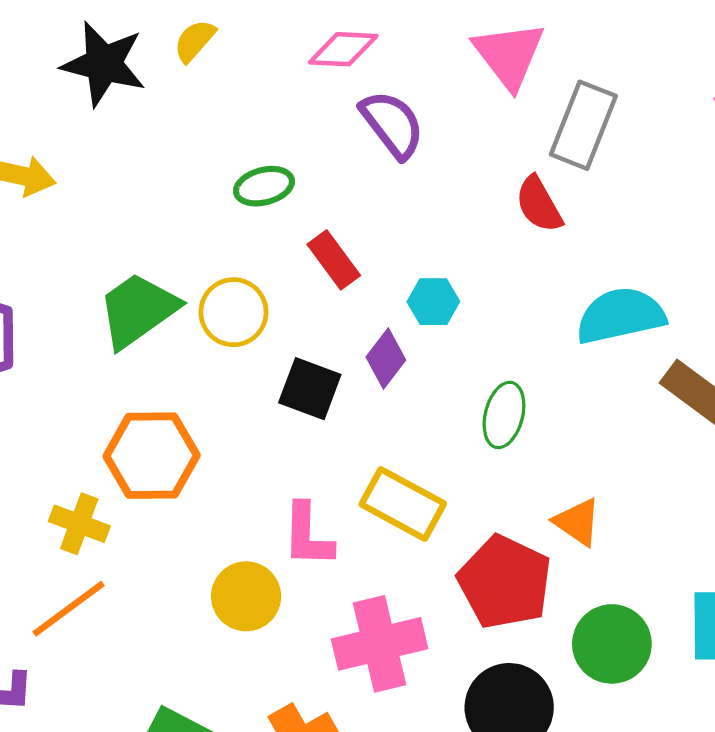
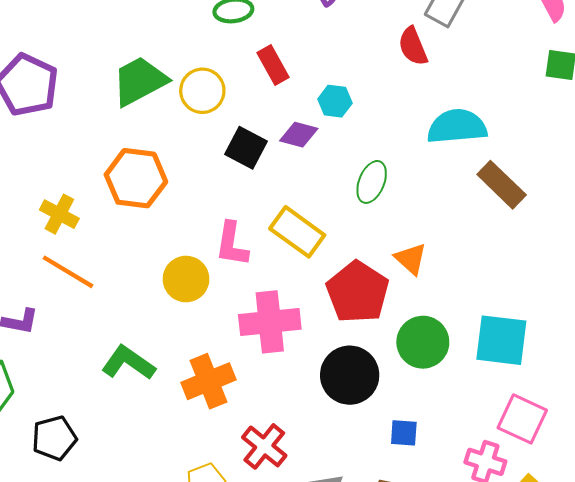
purple diamond: (386, 359) -> (299, 135), turned 60
yellow cross: (79, 524) -> (59, 214), moved
orange line: (69, 609) -> (68, 272), turned 60

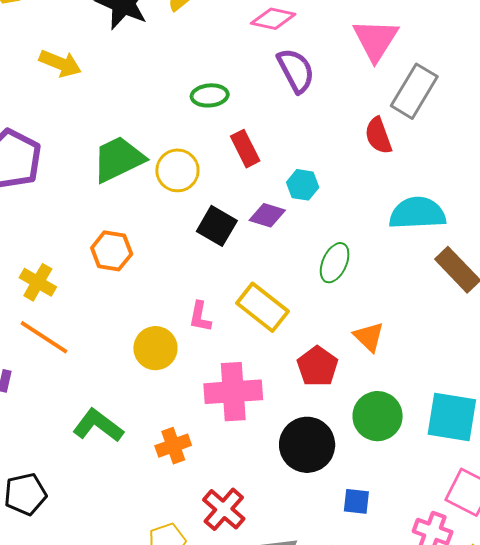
orange hexagon: (136, 178) -> (112, 251), size x0.7
pink L-shape: (232, 244) -> (200, 317), size x0.7
red pentagon: (358, 292) -> (317, 366), size x0.7
orange cross: (208, 381) -> (173, 446), size x0.7

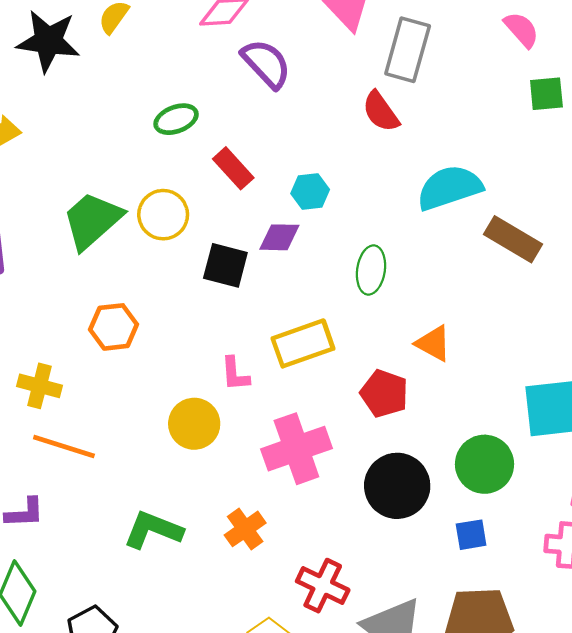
yellow rectangle: (262, 307) -> (303, 343), turned -42
green circle: (378, 416) -> (485, 464), moved

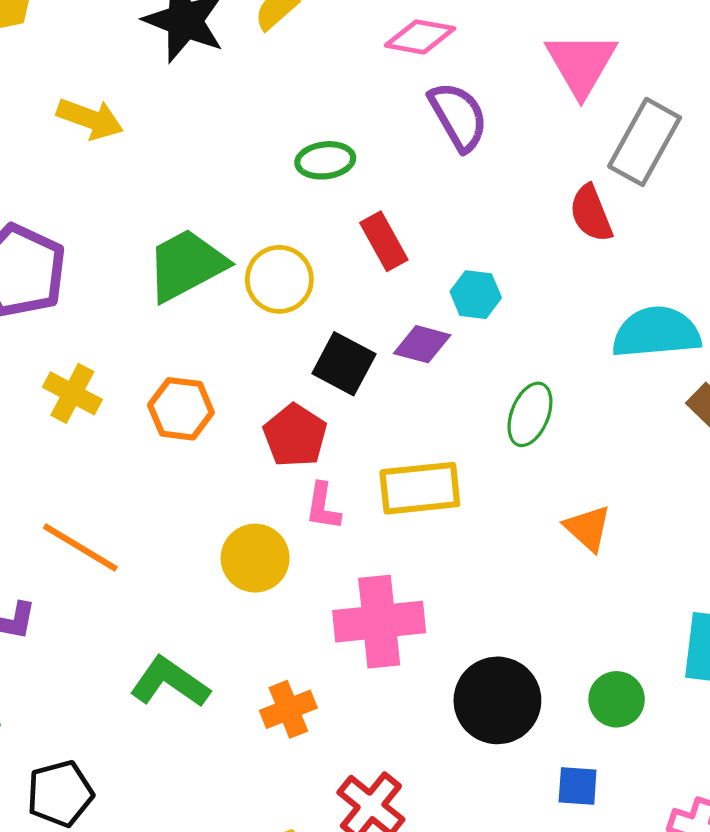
yellow cross: (40, 386) -> (72, 393), moved
red pentagon: (384, 393) -> (295, 436), moved
green circle: (485, 464) -> (617, 699), size x0.7

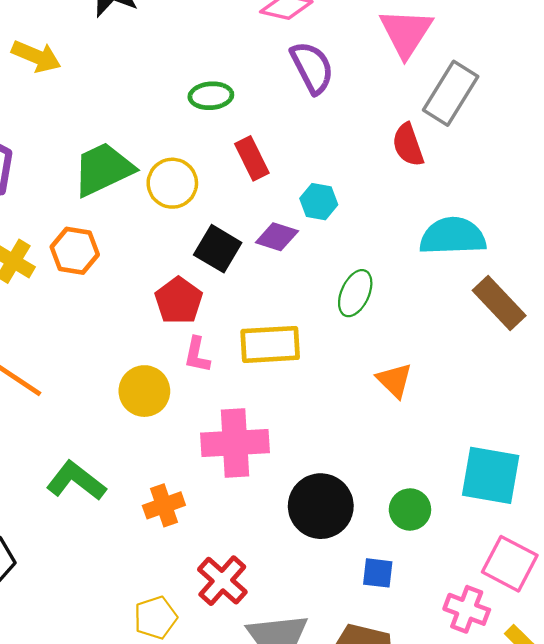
orange hexagon: (181, 409) -> (75, 251), moved

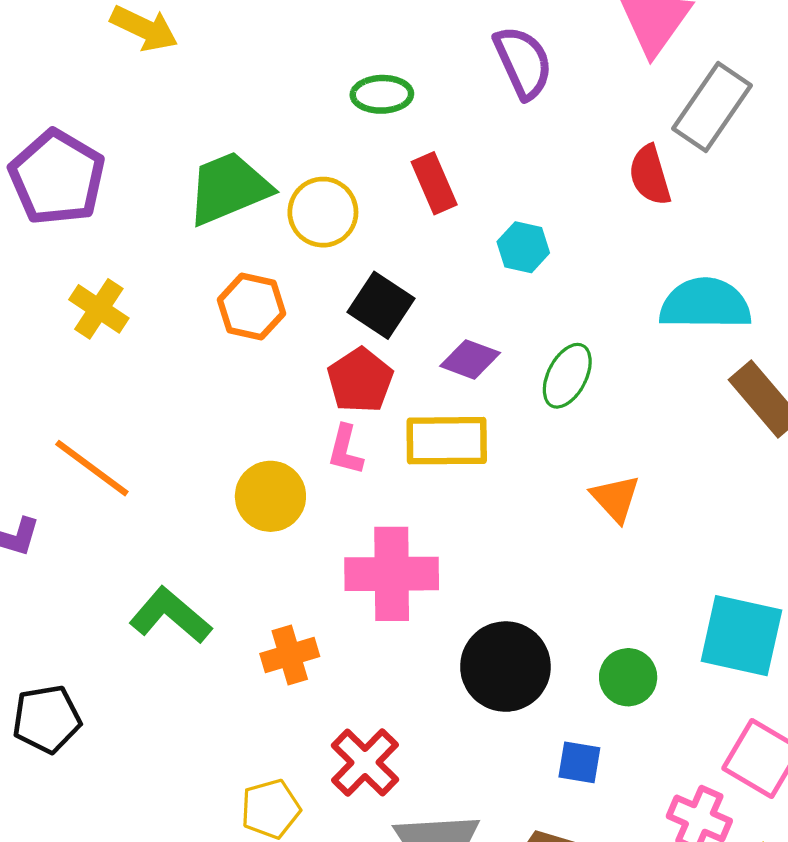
purple diamond: (277, 237) -> (470, 359), moved
orange hexagon: (75, 251) -> (251, 307), moved
red pentagon: (179, 301) -> (360, 380), moved

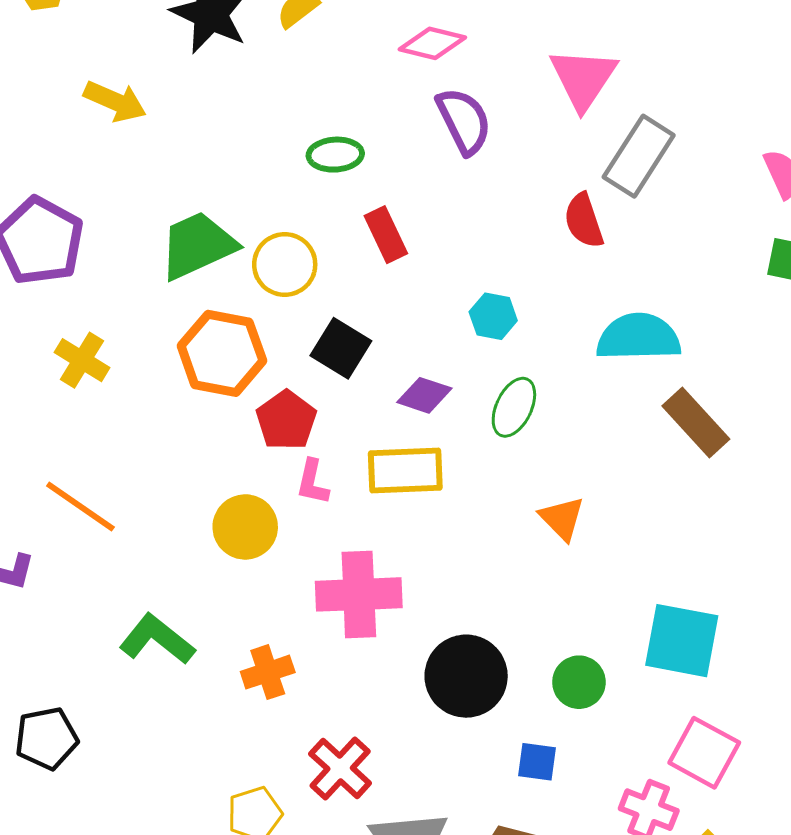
cyan hexagon: (523, 247) -> (493, 316), moved
orange hexagon: (251, 307) -> (222, 353), size x1.4
red pentagon: (360, 380) -> (286, 420), moved

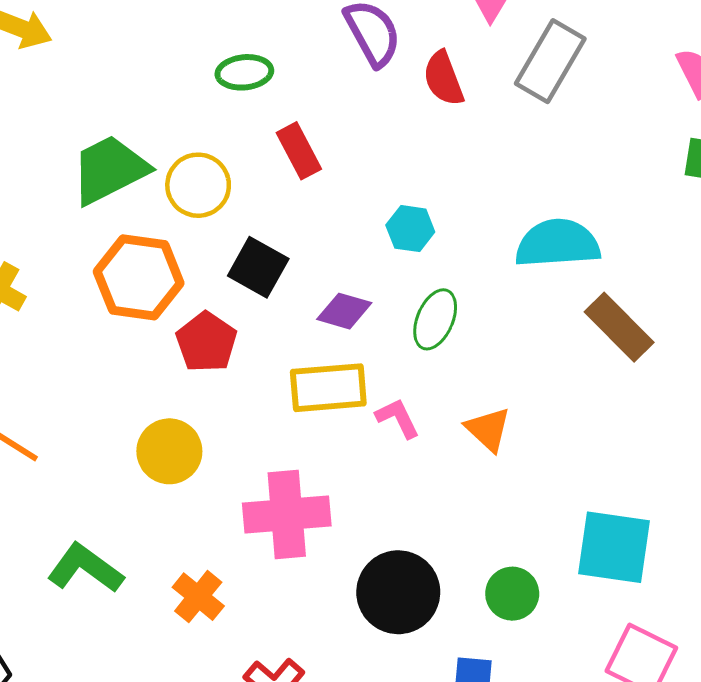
red semicircle: (584, 221) -> (444, 78), moved
pink L-shape: (312, 482) -> (398, 418), moved, turned 144
orange cross: (268, 672) -> (198, 597), turned -30

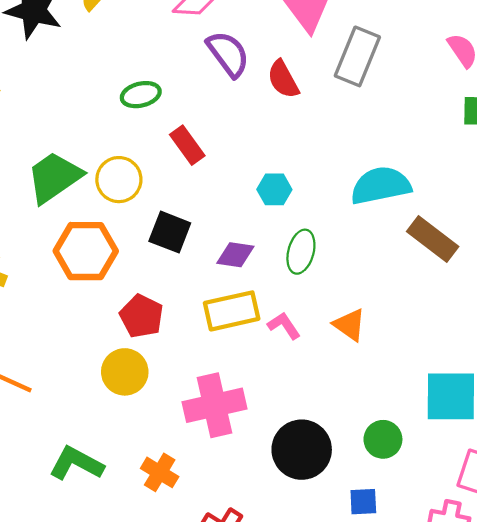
red pentagon: (206, 342) -> (141, 316), moved

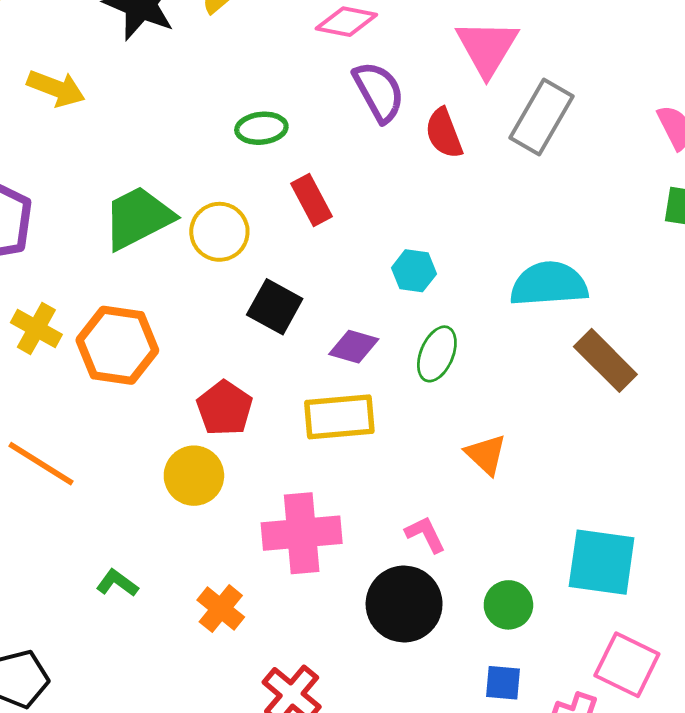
orange hexagon: (86, 251) -> (117, 345), moved
pink L-shape: (284, 326) -> (425, 534), moved
green L-shape: (76, 463) -> (117, 583), size x0.6
blue square: (363, 502) -> (503, 683), moved

